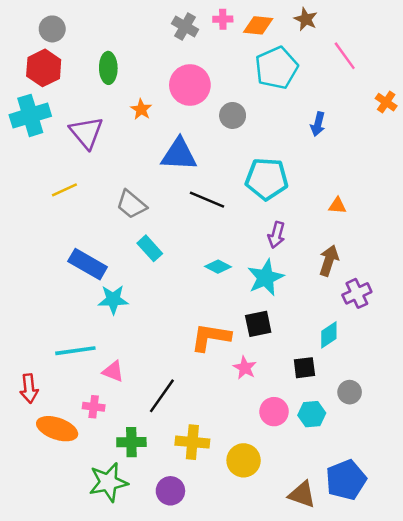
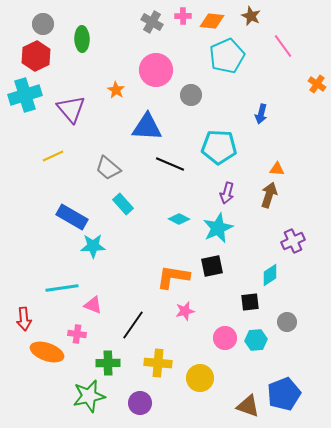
green ellipse: (108, 68) -> (82, 39), moved
blue arrow: (318, 124) -> (261, 114), moved
brown arrow: (329, 260) -> (269, 195), moved
pink star: (245, 368) -> (185, 311), moved, turned 30

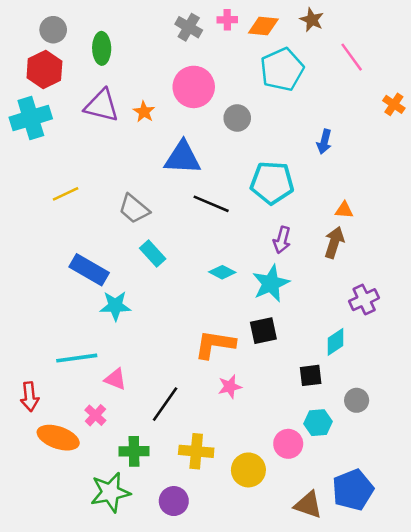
purple triangle: (71, 109) -> (102, 106), moved, turned -36
pink cross: (77, 334) -> (95, 415), turned 36
pink circle: (225, 338) -> (288, 444), moved

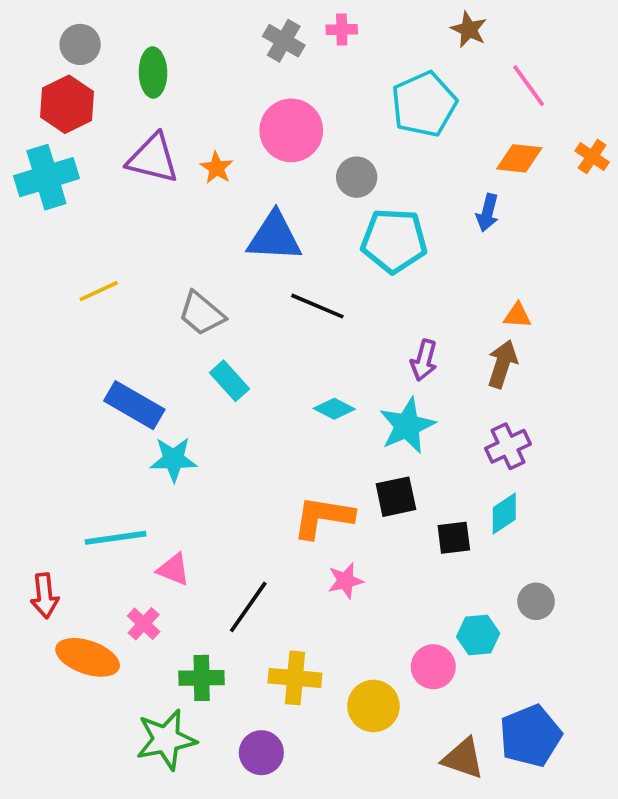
orange diamond: (263, 26) -> (519, 158), moved
cyan pentagon: (272, 183) -> (394, 241), moved
purple cross: (364, 300) -> (508, 446), moved
black square: (311, 375) -> (454, 538), moved

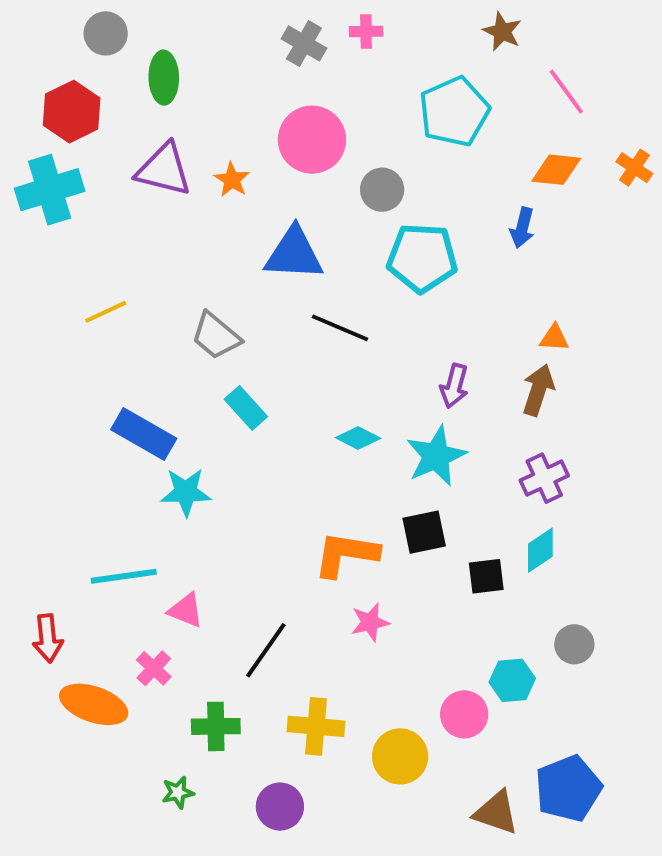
gray circle: (80, 44) -> (106, 33), moved
green star: (166, 740) -> (178, 792), size x0.5

